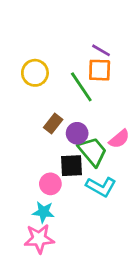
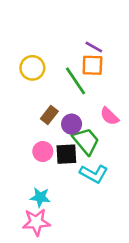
pink semicircle: (119, 139) -> (109, 116), moved, turned 84
pink circle: (50, 184) -> (43, 152), moved

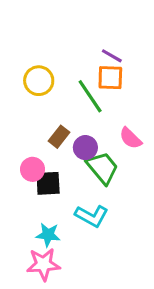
pink circle: (43, 152) -> (33, 169), moved
black square: (66, 154) -> (48, 183), moved
cyan L-shape: (94, 174) -> (92, 216), moved

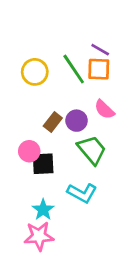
green line: (90, 96) -> (74, 69), moved
pink semicircle: (131, 138) -> (104, 109), moved
purple circle: (85, 148) -> (77, 121), moved
cyan star: (48, 235) -> (43, 210), turned 30

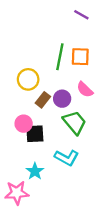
purple line: (100, 50) -> (81, 15), moved
green line: (74, 69) -> (60, 57), turned 45
yellow circle: (35, 72) -> (28, 79), moved
pink star: (39, 236) -> (17, 193), moved

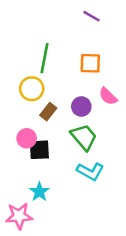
green line: (60, 57) -> (44, 58), moved
pink semicircle: (85, 90) -> (108, 96), moved
purple circle: (62, 99) -> (81, 107), moved
cyan L-shape: (67, 158) -> (90, 171), moved

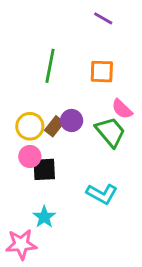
yellow circle: (32, 89) -> (30, 126), moved
purple circle: (81, 107) -> (72, 121), moved
green trapezoid: (84, 137) -> (110, 132), moved

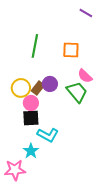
purple line: (103, 18) -> (86, 13), moved
pink circle: (30, 156) -> (31, 103), moved
cyan L-shape: (102, 194) -> (48, 135), moved

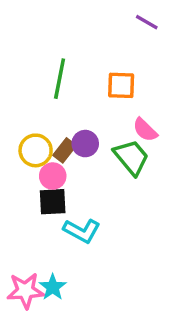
cyan star: (31, 151) -> (53, 287), moved

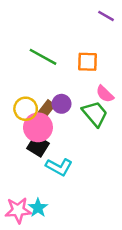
green line: (60, 79) -> (43, 57), turned -72
pink circle: (53, 176) -> (38, 127), size x1.5
black square: (53, 202) -> (38, 146), turned 35

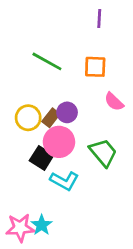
purple line: (106, 16) -> (99, 19), moved, turned 63
green trapezoid: (95, 114) -> (103, 153), moved
pink circle: (38, 127) -> (59, 142), moved

